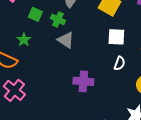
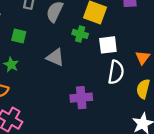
green cross: (58, 19) -> (80, 34), moved
white semicircle: (119, 63) -> (116, 72), size x1.5

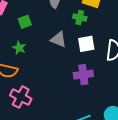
green square: (19, 36) -> (25, 22), turned -32
white square: (108, 45) -> (86, 44), moved

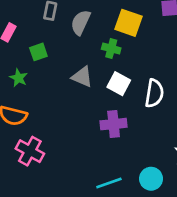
white square: (86, 44) -> (119, 84), turned 36
green star: (19, 48) -> (18, 78), moved

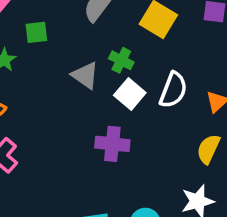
green cross: (111, 49) -> (121, 60), moved
white semicircle: (154, 93) -> (173, 90), moved

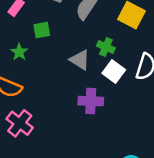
purple cross: (112, 144) -> (91, 101), moved

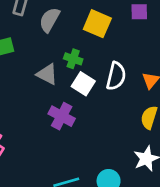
purple cross: (91, 101) -> (62, 116), turned 30

